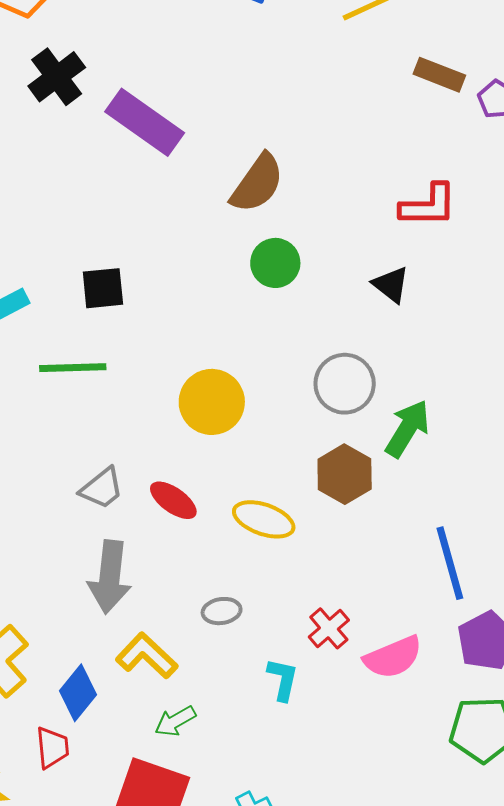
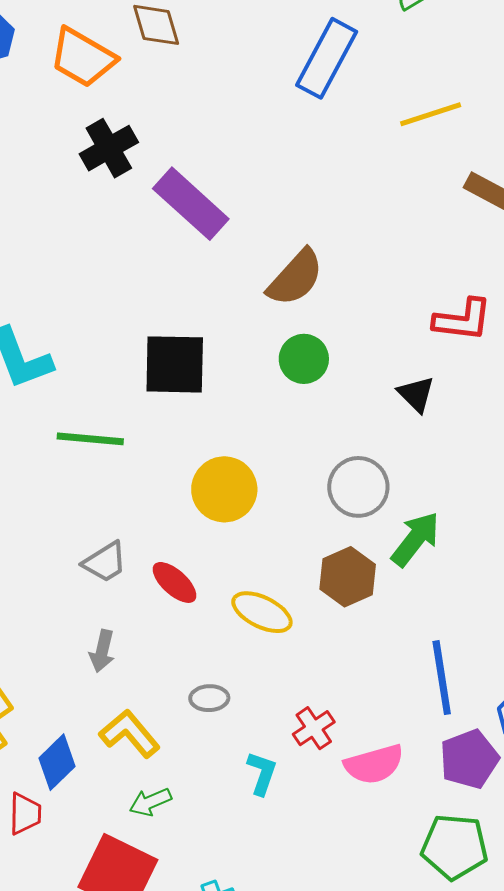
black square: (103, 288) -> (175, 364), moved, size x1.5
gray arrow: (110, 577) -> (102, 651), size x0.6

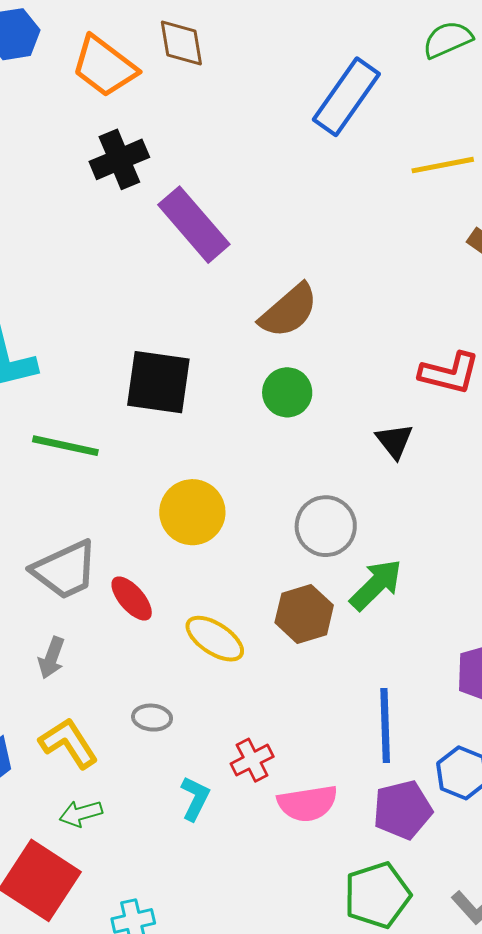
gray trapezoid: (105, 562) -> (65, 570), size x1.5
green pentagon: (454, 847) -> (377, 895), turned -30

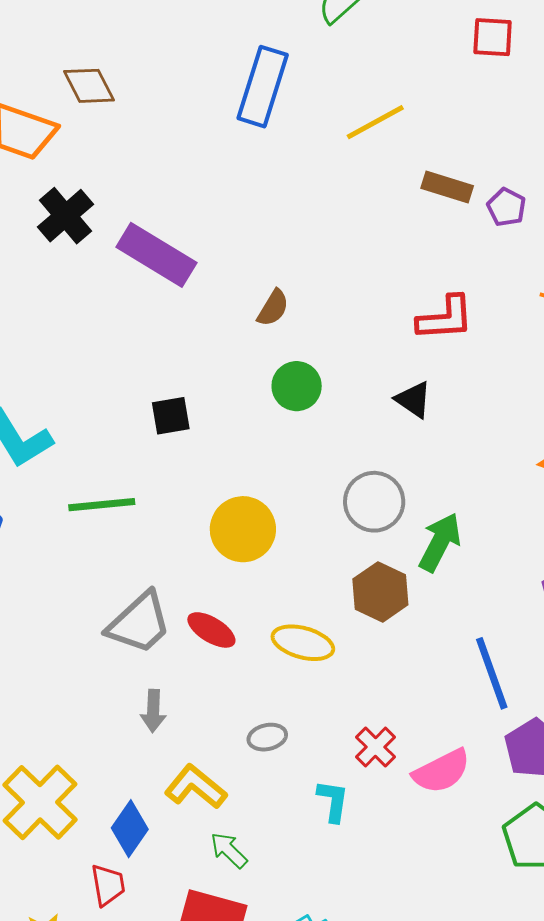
brown semicircle: (289, 311) -> (273, 308), size x0.6
black square: (158, 382) -> (171, 416), size x0.6
green arrow: (81, 813) -> (229, 850), turned 78

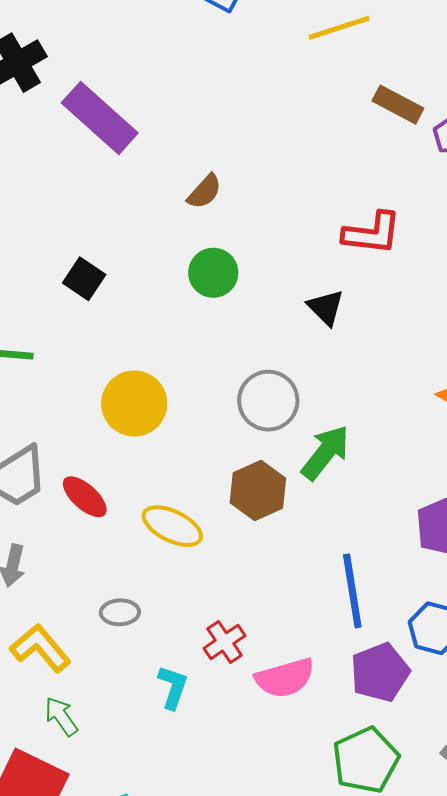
black square: (171, 416) -> (84, 279), turned 33

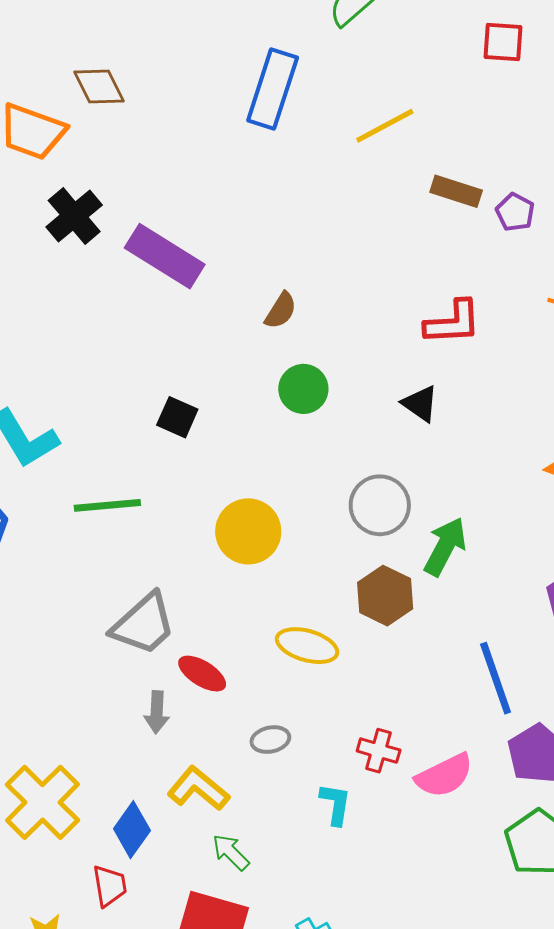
red ellipse: (85, 497) -> (202, 674), moved
red cross: (224, 642) -> (379, 751), turned -30

